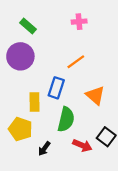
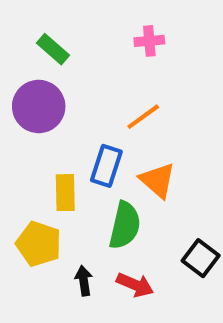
orange triangle: (95, 95) -> (158, 180), moved
red arrow: (82, 145) -> (135, 285), moved
black arrow: (44, 149) -> (84, 281), turned 136

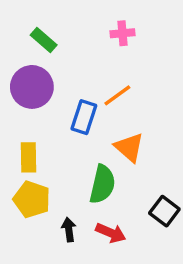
blue rectangle: (106, 166) -> (84, 117), moved
yellow rectangle: (65, 193) -> (29, 157), moved

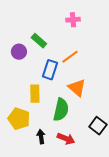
green rectangle: (44, 40) -> (39, 41), moved
purple circle: (32, 87) -> (19, 52), size x0.6
yellow rectangle: (29, 157) -> (35, 94), moved

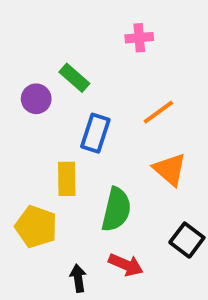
orange line: (70, 57) -> (158, 112), moved
orange triangle: (77, 88) -> (170, 169), moved
black arrow: (41, 137) -> (78, 278), moved

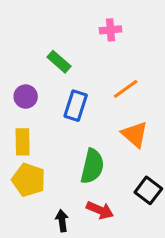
purple circle: (36, 99) -> (26, 97), moved
yellow rectangle: (67, 179) -> (23, 142), moved

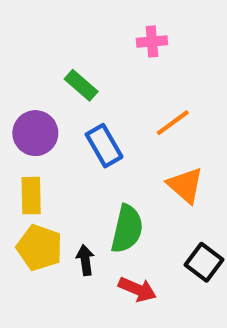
purple circle: (26, 97) -> (35, 133), size x1.4
blue rectangle: (76, 106) -> (104, 146), turned -48
black arrow: (62, 221) -> (85, 260), moved

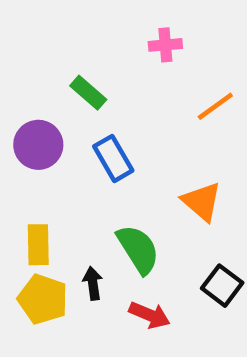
orange line: (173, 123) -> (215, 106), moved
yellow rectangle: (31, 196) -> (38, 245), moved
green semicircle: (127, 229) -> (138, 249), turned -45
yellow pentagon: (39, 248) -> (43, 299), moved

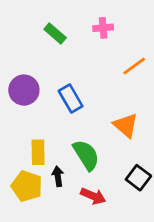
green rectangle: (88, 93) -> (55, 33), moved
yellow rectangle: (38, 245) -> (38, 152), moved

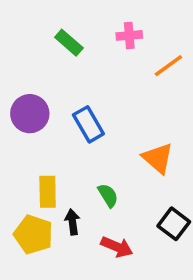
orange line: (134, 66) -> (168, 66), moved
green semicircle: (86, 155) -> (108, 195), size x0.6

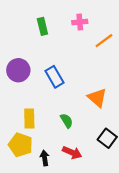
green rectangle: (69, 43) -> (42, 26), turned 35
black arrow: (72, 222) -> (45, 158), moved

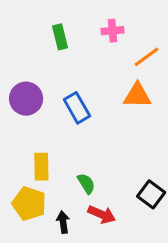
orange triangle: (97, 98) -> (137, 95), moved, turned -40
green semicircle: (67, 121) -> (86, 184), moved

